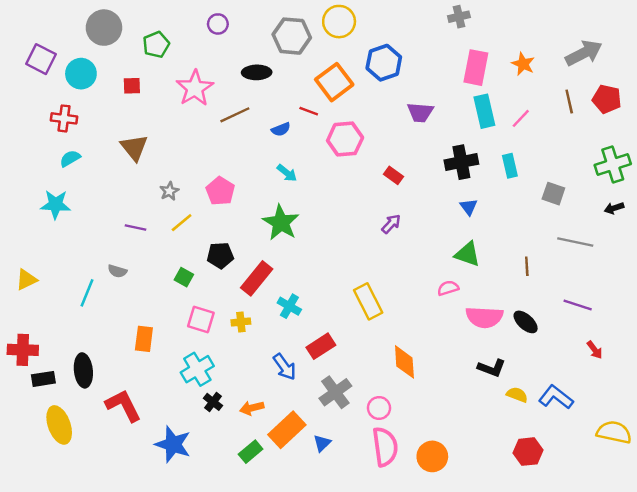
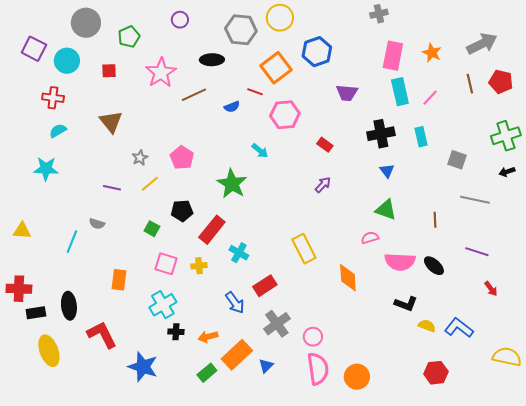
cyan arrow: (287, 173) -> (260, 151), moved
yellow triangle: (26, 280) -> (22, 231), turned 30
orange diamond: (404, 362) -> (348, 278), moved
black cross: (213, 402) -> (176, 332), turned -35

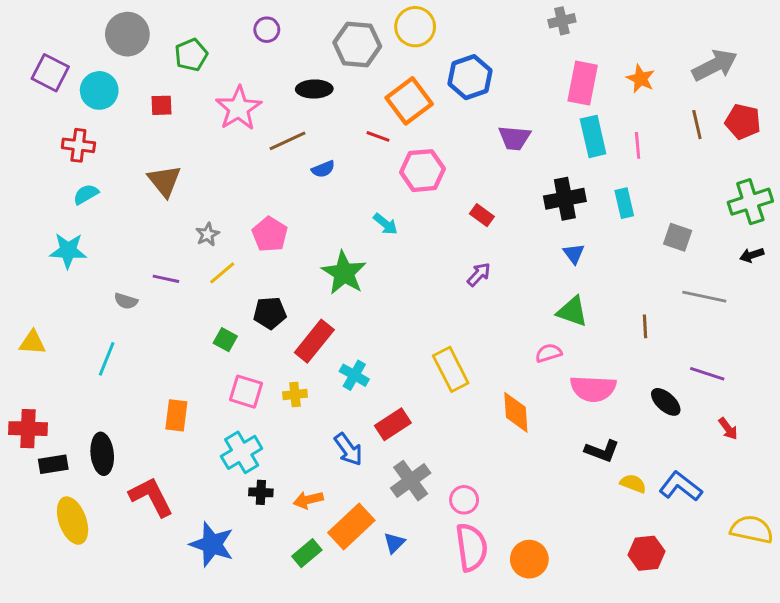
pink line: (430, 98) -> (638, 145), turned -48
blue semicircle: (232, 107) -> (323, 169), moved
gray semicircle: (97, 224) -> (126, 301), moved
black ellipse: (434, 266) -> (666, 402), moved

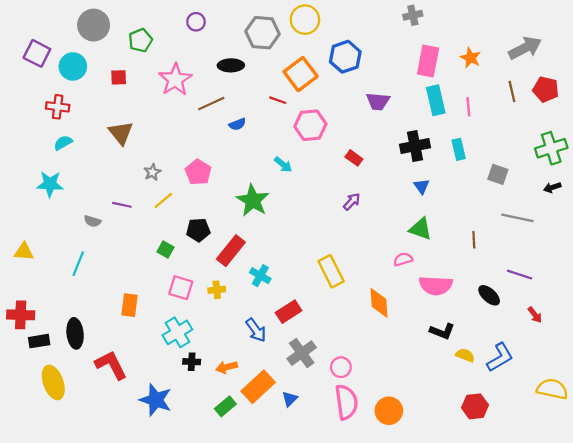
blue L-shape: (681, 486) -> (500, 357), turned 112

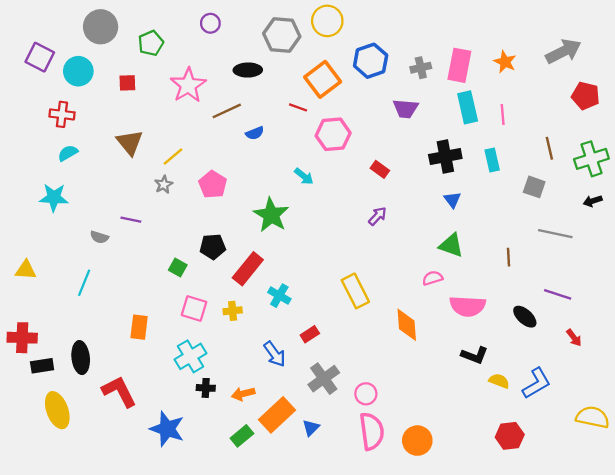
gray cross: (413, 15) -> (421, 68), moved
brown line: (512, 92) -> (549, 148), moved
yellow line: (163, 200) -> (173, 157), moved
red rectangle: (289, 312) -> (310, 334), size x0.7

